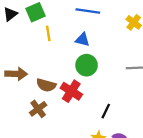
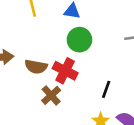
brown cross: (38, 109) -> (51, 95), moved

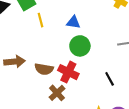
black line: (106, 89) -> (110, 79), moved, turned -48

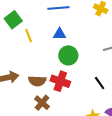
brown cross: (57, 93) -> (42, 103), moved

